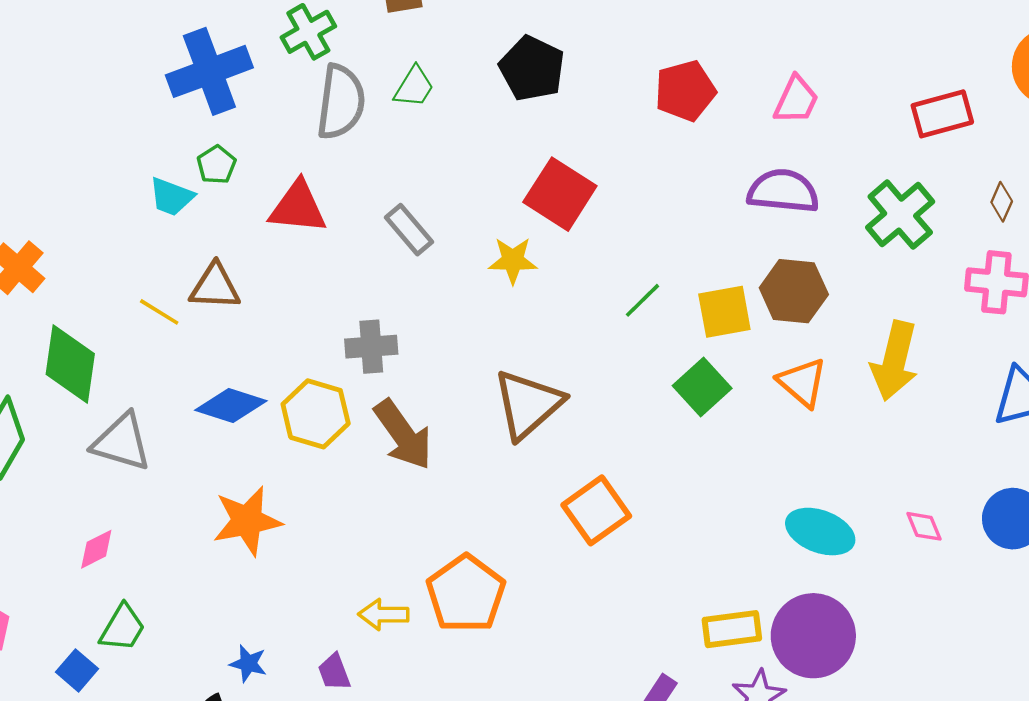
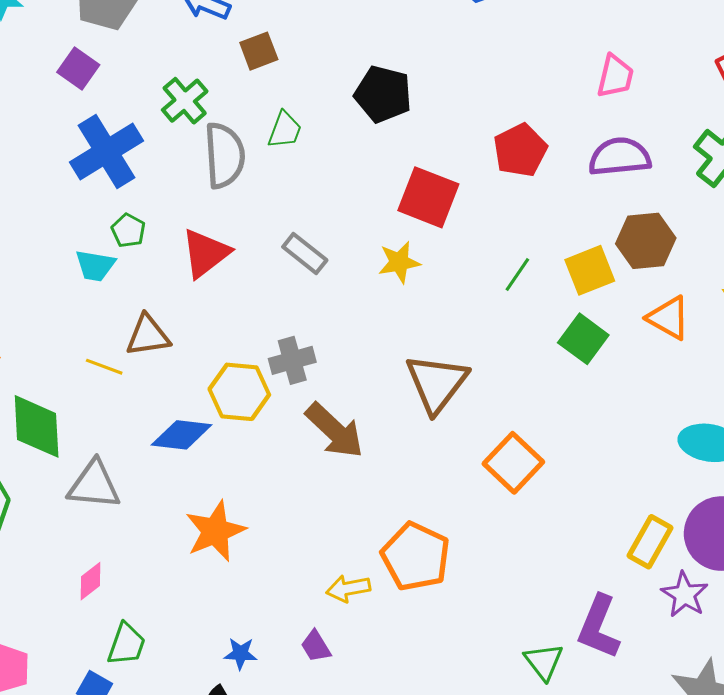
red pentagon: (685, 91) -> (520, 150), moved
red triangle: (298, 207) -> (205, 253), turned -32
yellow hexagon: (316, 414) -> (239, 392), moved
yellow rectangle: (732, 629) -> (650, 542), turned -42

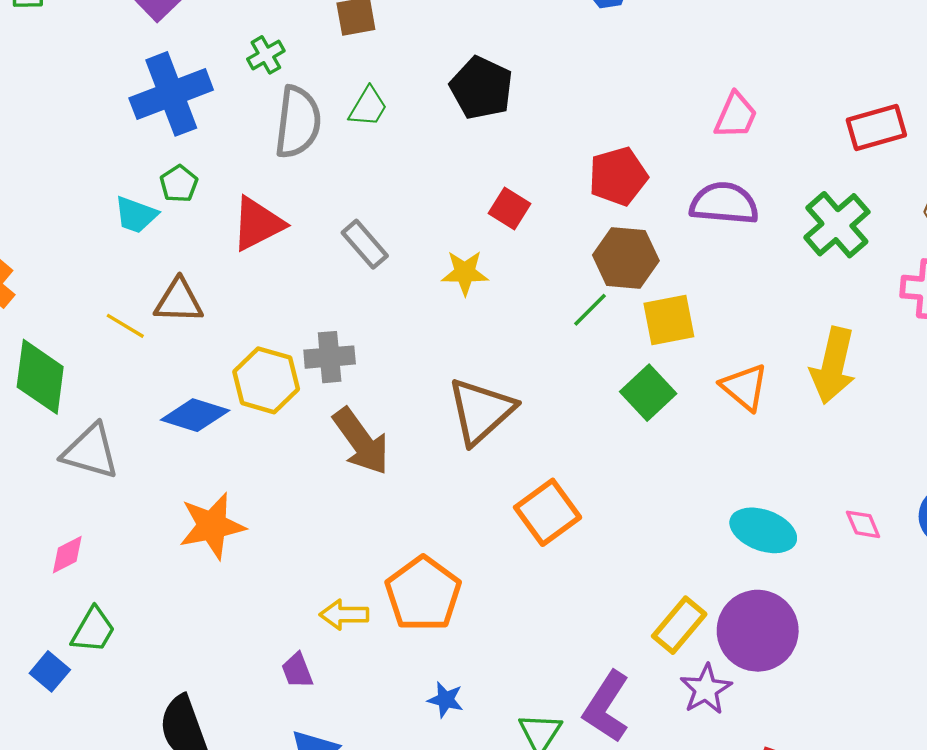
green cross: (185, 101) -> (266, 55), size x0.7
red square: (428, 197) -> (509, 208), size x0.6
brown hexagon: (646, 241) -> (626, 258), moved
blue star: (240, 654) -> (445, 700), moved

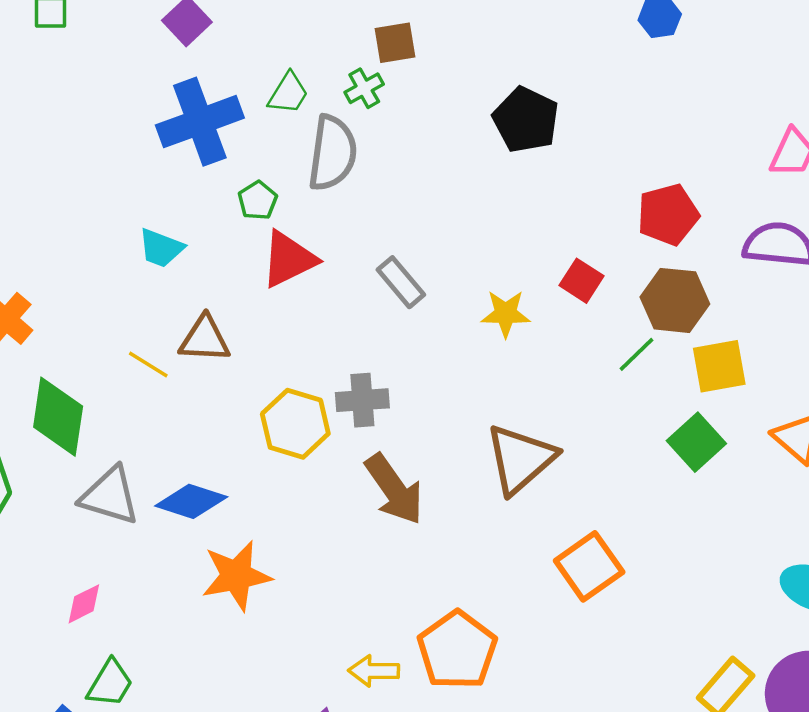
green cross: (266, 55) -> (364, 88), moved
green trapezoid: (368, 107) -> (288, 93), moved
green pentagon: (179, 184) -> (258, 201), moved
red square: (509, 208) -> (581, 281), moved
blue diamond: (195, 415) -> (191, 501), moved

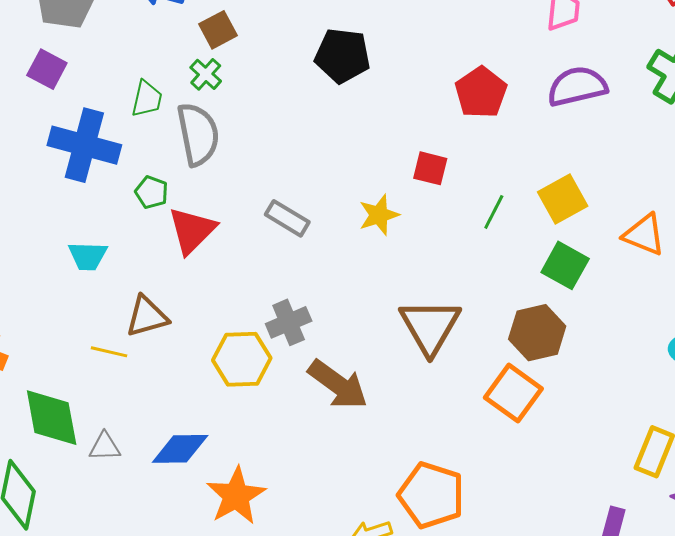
blue cross: (200, 122) -> (84, 145), turned -36
brown hexagon: (675, 300) -> (537, 333), moved
gray triangle: (110, 496) -> (105, 447), moved, size x0.6

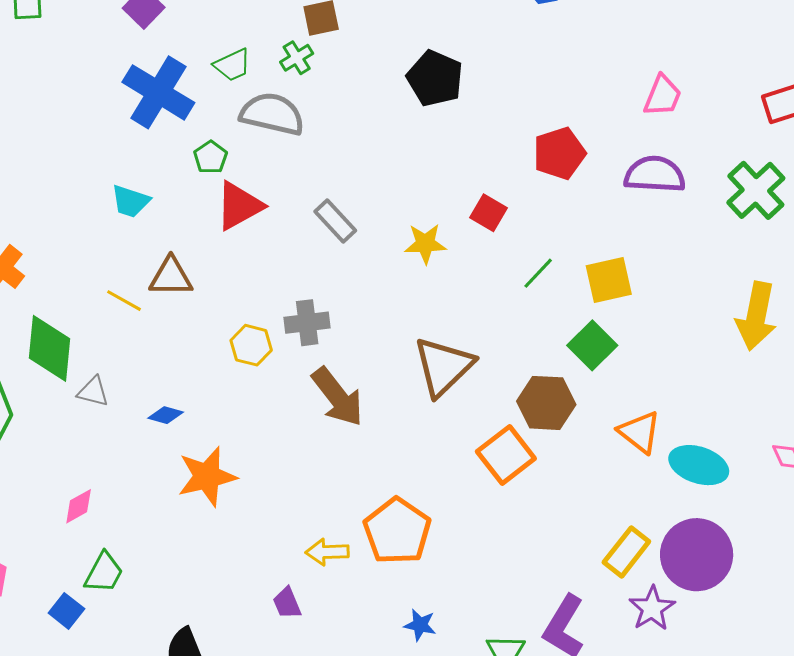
green trapezoid: (147, 99) -> (232, 65), turned 36
gray semicircle: (198, 134) -> (272, 114), turned -82
orange triangle: (644, 235) -> (640, 432), moved
yellow hexagon: (242, 359) -> (251, 345), size x0.7
blue diamond: (180, 449) -> (166, 415), size x0.6

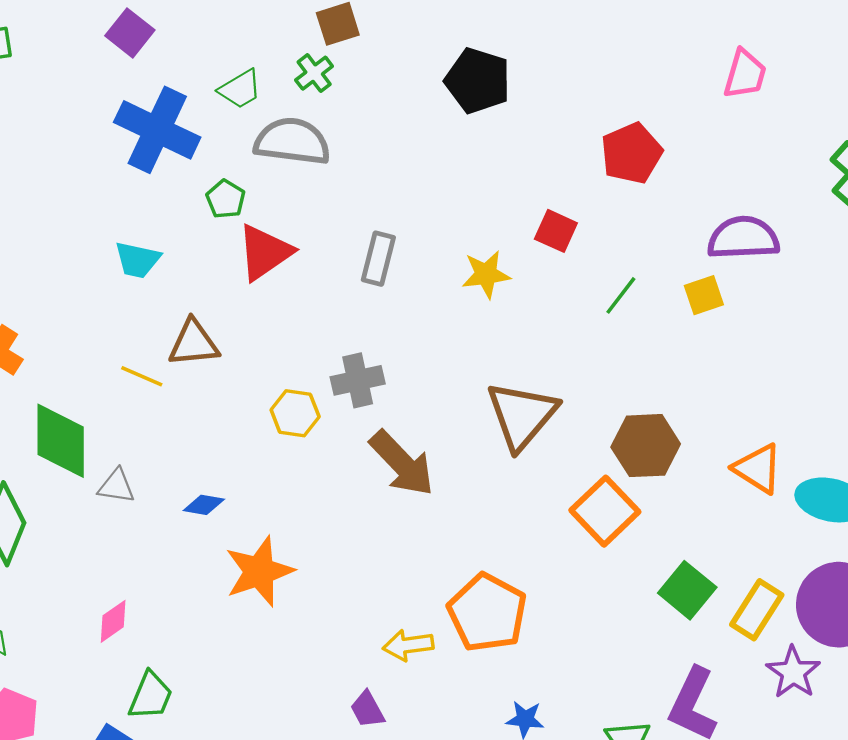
purple semicircle: (655, 175) -> (743, 238), moved
gray rectangle: (335, 221) -> (378, 259), turned 63
yellow square: (609, 280) -> (704, 295), size x0.7
green square: (592, 345) -> (687, 590), moved

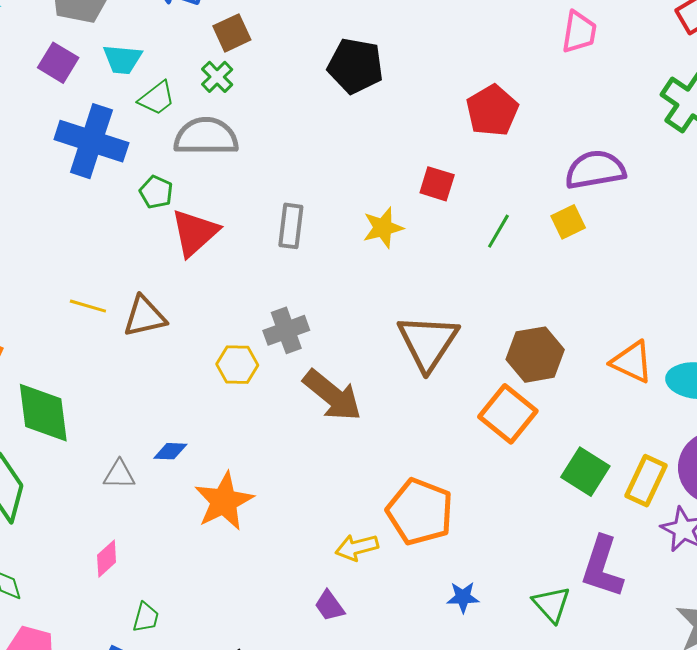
cyan trapezoid: (137, 260) -> (122, 59), moved
yellow line: (142, 376) -> (88, 306), moved
gray triangle: (116, 486) -> (119, 475), moved
green trapezoid: (151, 696) -> (146, 617), size x0.7

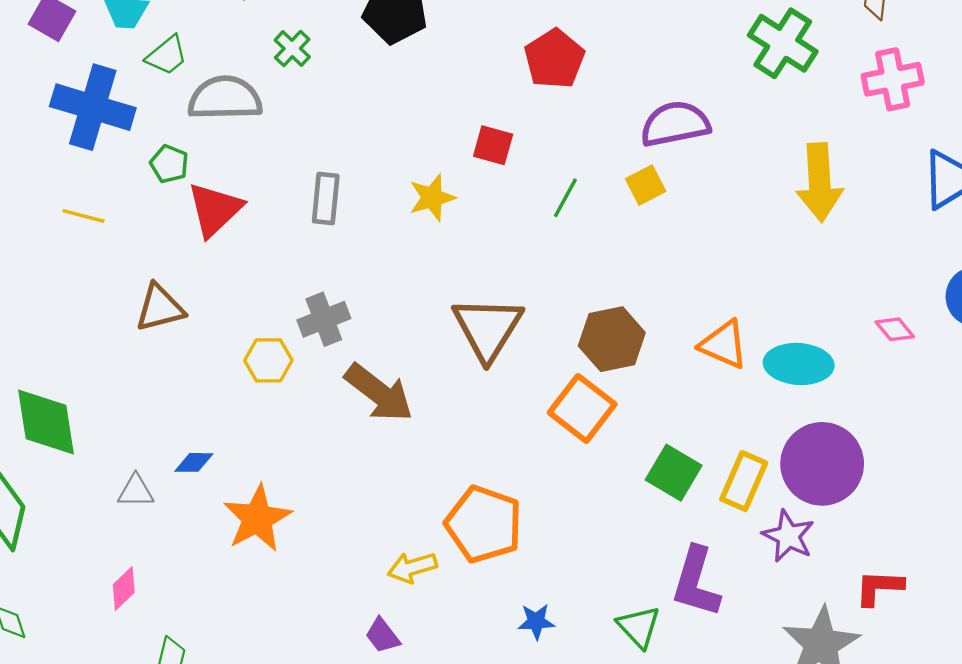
green cross: (217, 77) -> (292, 48), moved
yellow line: (88, 306) -> (84, 216), moved

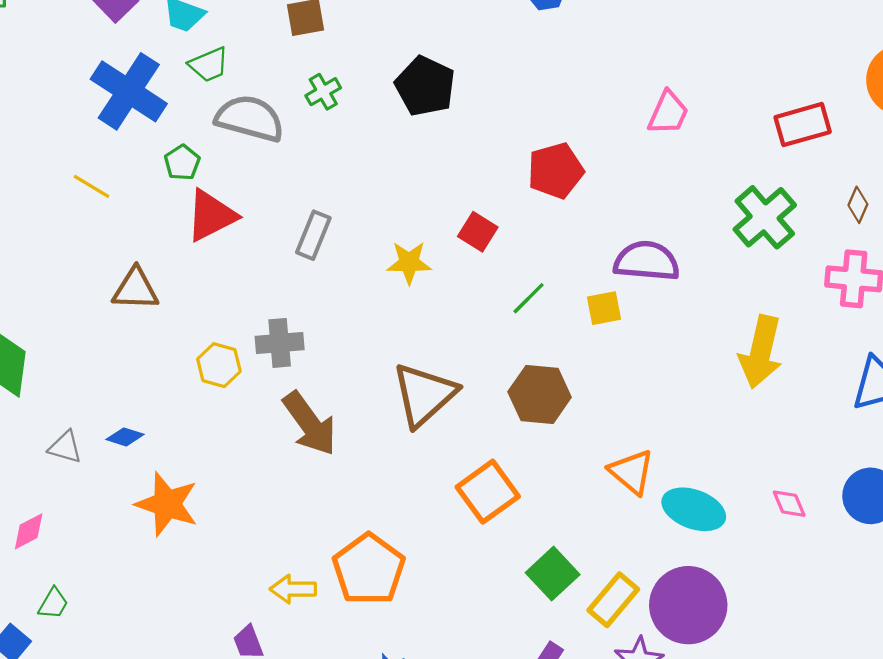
brown hexagon: (612, 339) -> (540, 394), moved
orange star: (257, 519) -> (167, 504), turned 30

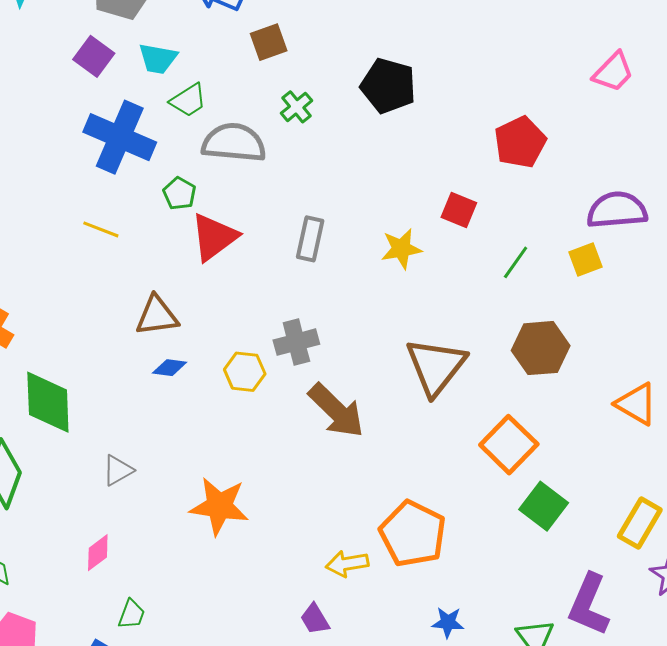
pink trapezoid: (668, 113) -> (613, 72), turned 30
blue diamond: (125, 437) -> (170, 368), moved
gray triangle: (65, 447) -> (118, 470), turned -36
green square: (553, 574) -> (544, 506), moved

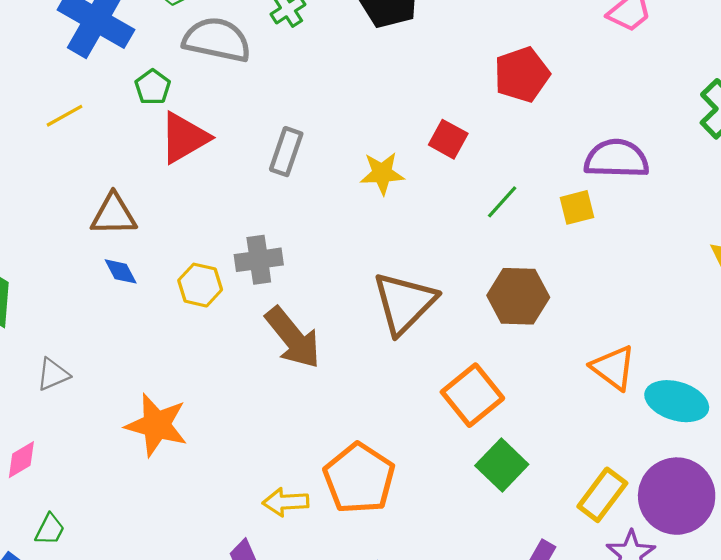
yellow line: (101, 229) -> (64, 116), turned -57
blue diamond: (170, 368) -> (121, 271), turned 48

